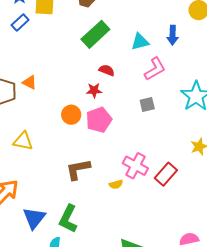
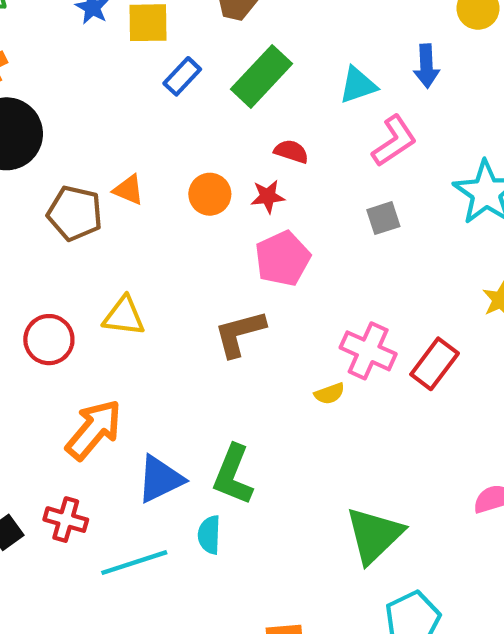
blue rectangle: (20, 22) -> (182, 76), moved
orange circle: (71, 115) -> (210, 194), moved
brown L-shape: (78, 169) -> (240, 333), moved
blue triangle: (34, 218) -> (160, 479), turned 30

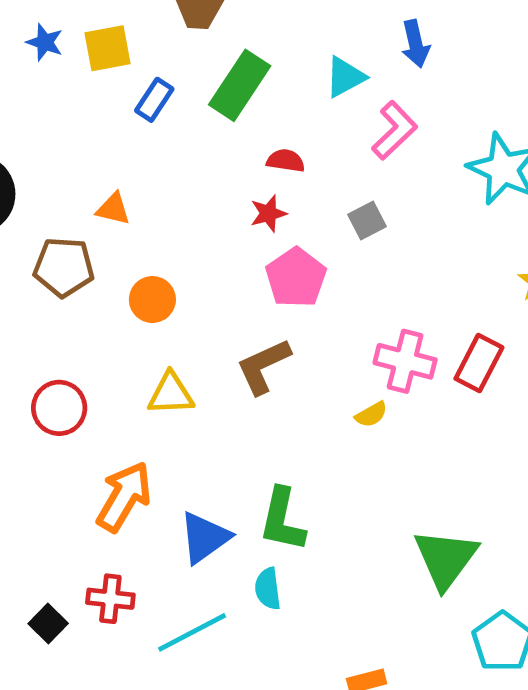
orange triangle: (128, 190) -> (113, 209), moved
orange circle: (210, 194) -> (152, 300), moved
gray square: (383, 218) -> (367, 220), moved
yellow triangle: (124, 316) -> (171, 394), moved

